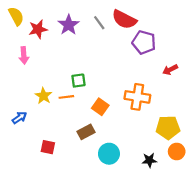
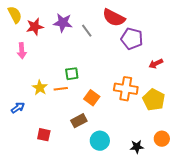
gray line: (99, 23) -> (87, 31), moved
purple star: (69, 25) -> (63, 23), turned -30
yellow pentagon: (168, 127) -> (154, 100), moved, turned 30

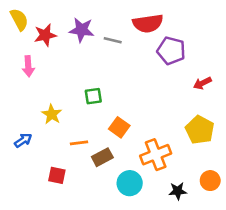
red semicircle: (114, 18) -> (148, 23), turned -35
gray line: (87, 31) -> (113, 40), turned -40
orange line: (61, 89) -> (79, 143), moved
orange cross: (126, 89) -> (156, 155), moved, turned -30

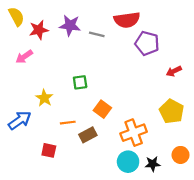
pink arrow: (28, 66) -> (24, 57), turned 60
blue arrow: (23, 140) -> (20, 120), size x1.5
cyan circle: (130, 183) -> (128, 162), moved

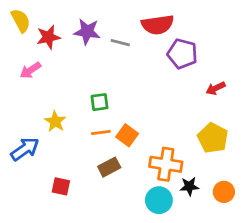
orange line: (68, 123) -> (101, 132), moved
orange cross: (134, 133) -> (166, 164), turned 30
black star: (153, 164) -> (189, 186), moved

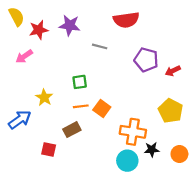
gray line: (120, 43) -> (100, 46), moved
purple pentagon: (182, 54) -> (146, 60), moved
brown rectangle: (109, 167) -> (72, 130), moved

